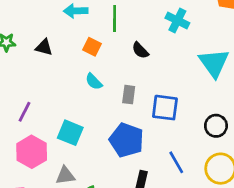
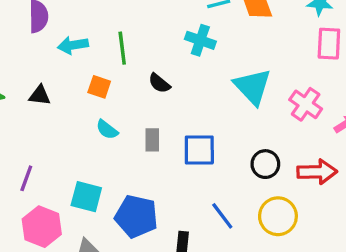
blue pentagon: (126, 140) -> (136, 216), moved

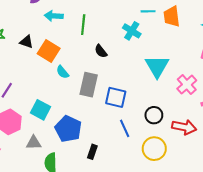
orange square: (99, 87) -> (49, 51), moved, size x1.5
gray rectangle: (152, 140) -> (89, 85), size x1.6
blue line: (222, 216) -> (125, 128), moved

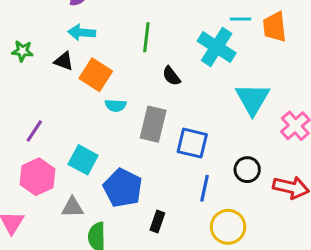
cyan arrow: (54, 16) -> (82, 32), moved
cyan cross: (132, 31) -> (217, 47), size x1.4
cyan semicircle: (63, 72) -> (116, 105), turned -48
blue line: (125, 128) -> (205, 188), turned 36
yellow circle: (154, 149) -> (228, 227), moved

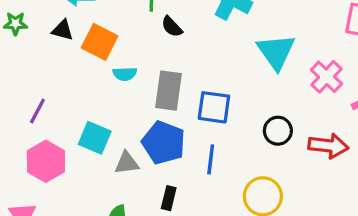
black semicircle: (171, 76) -> (172, 27), moved
blue pentagon: (123, 188) -> (164, 143), moved
blue line: (205, 188) -> (211, 159), moved
gray triangle: (72, 207) -> (127, 163), moved
black rectangle: (157, 222) -> (169, 198), moved

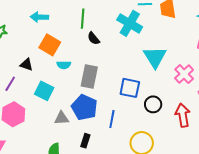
black triangle: (63, 30) -> (26, 65), moved
blue square: (214, 107) -> (130, 88), moved
cyan square: (95, 138) -> (44, 91), moved
red arrow: (328, 146) -> (183, 115), turned -110

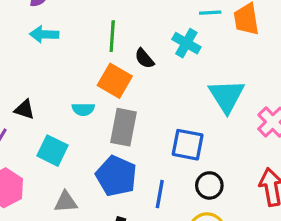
cyan cross: (130, 23) -> (186, 43), size x0.7
black semicircle: (94, 38) -> (144, 58), moved
orange square: (50, 45) -> (115, 81), moved
black circle: (153, 104) -> (209, 185), moved
gray triangle: (62, 118) -> (66, 202), moved

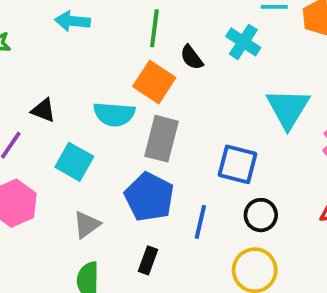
cyan semicircle: (83, 109) -> (114, 114), size x1.5
gray triangle: (66, 202) -> (87, 225), turned -35

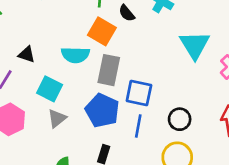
blue square: (238, 164) -> (139, 93), moved
gray triangle: (87, 225) -> (57, 118), moved

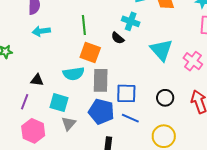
black semicircle: (127, 13) -> (118, 38), moved
black circle: (180, 119) -> (165, 98), moved
blue line: (138, 126) -> (130, 118), turned -66

